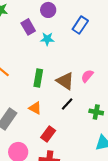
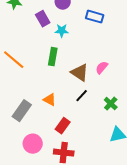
blue rectangle: (80, 25) -> (95, 17), turned 72
green rectangle: (38, 78) -> (53, 57), moved
green cross: (96, 112) -> (111, 104), turned 32

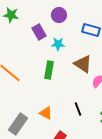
brown triangle: (80, 73) -> (83, 64), moved
black line: (82, 96) -> (78, 109), turned -64

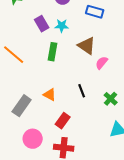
purple rectangle: (39, 32) -> (42, 24), moved

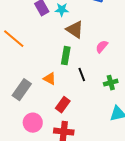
brown triangle: (87, 46) -> (75, 30), moved
green rectangle: (53, 52) -> (66, 56), moved
green cross: (111, 99) -> (111, 83), turned 32

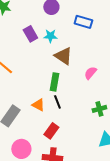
black line: (82, 75) -> (57, 102), moved

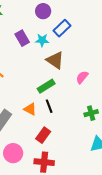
blue rectangle: (83, 22) -> (62, 28), moved, turned -60
green rectangle: (54, 82) -> (46, 86), turned 48

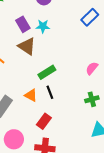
blue rectangle: (62, 28) -> (90, 17), moved
brown triangle: (55, 60) -> (27, 46), moved
pink semicircle: (82, 77) -> (92, 68), moved

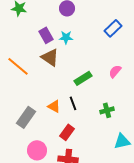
pink semicircle: (92, 68) -> (115, 71), moved
green rectangle: (47, 72) -> (83, 78), moved
green cross: (92, 99) -> (107, 110), moved

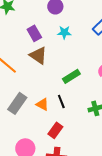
cyan star: (66, 37) -> (64, 32), moved
gray rectangle: (26, 117) -> (17, 103), moved

